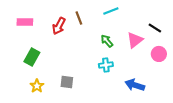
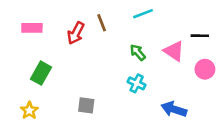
black line: (155, 28) -> (200, 36), turned -32
pink triangle: (135, 40) -> (174, 51), turned -48
cyan cross: (106, 65) -> (137, 83), turned 32
yellow star: (37, 86) -> (29, 111), moved

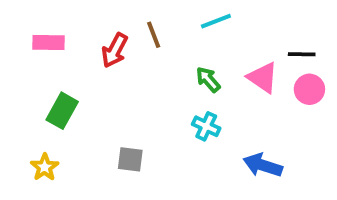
pink circle: (205, 69) -> (309, 89), moved

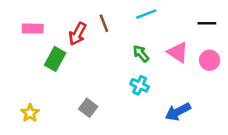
black line: (302, 54) -> (207, 23), moved
green rectangle: (62, 111) -> (55, 59), moved
gray square: (130, 159) -> (88, 108), turned 30
blue arrow: (263, 165) -> (178, 112), turned -45

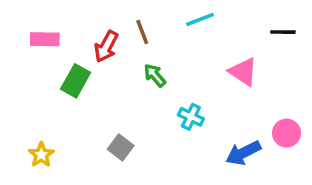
green arrow: (141, 54) -> (155, 75), moved
pink circle: (210, 60) -> (287, 133), moved

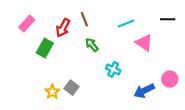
cyan line: (200, 19) -> (126, 23), moved
pink rectangle: (45, 39) -> (27, 23), turned -49
yellow star: (41, 155) -> (52, 92), moved

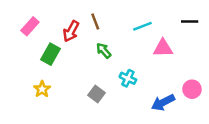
pink triangle: (144, 43) -> (163, 48), turned -36
gray square: (72, 88) -> (96, 94), moved
yellow star: (52, 92) -> (42, 89), moved

